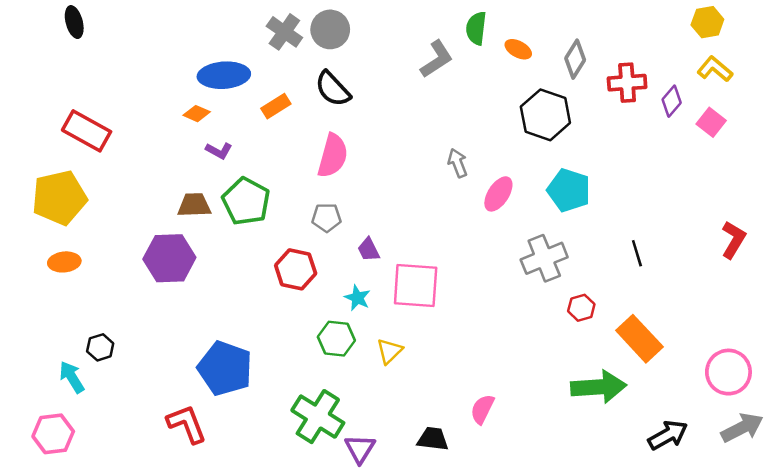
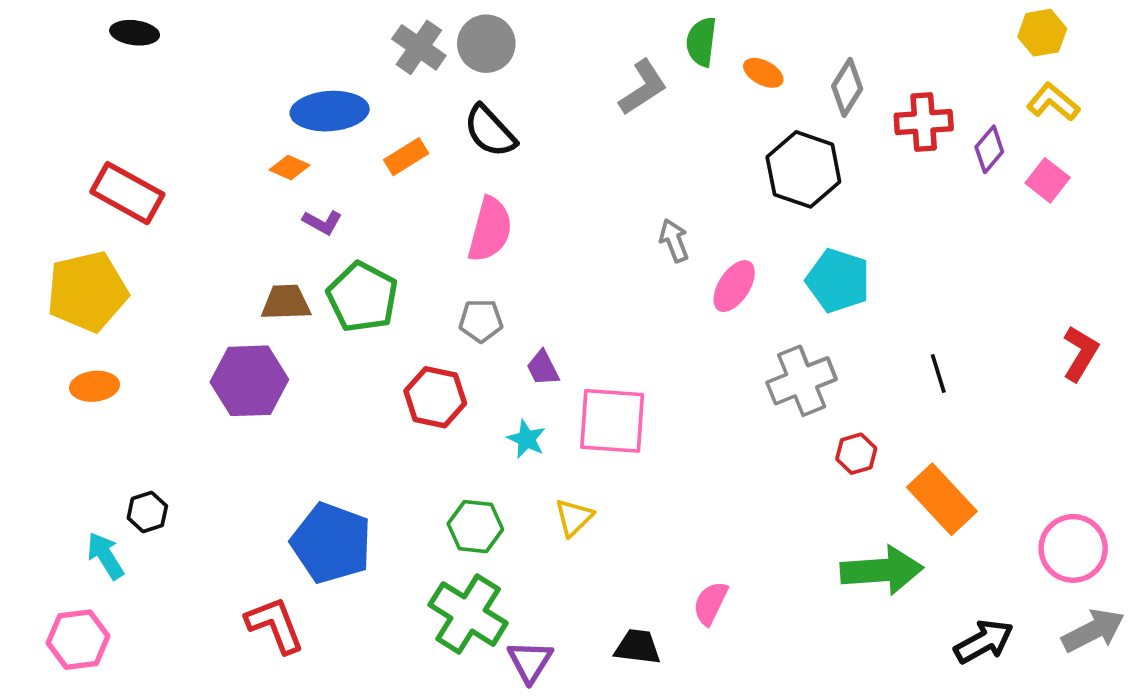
black ellipse: (74, 22) -> (135, 33), moved, turned -68
green hexagon: (336, 339) -> (475, 527), moved

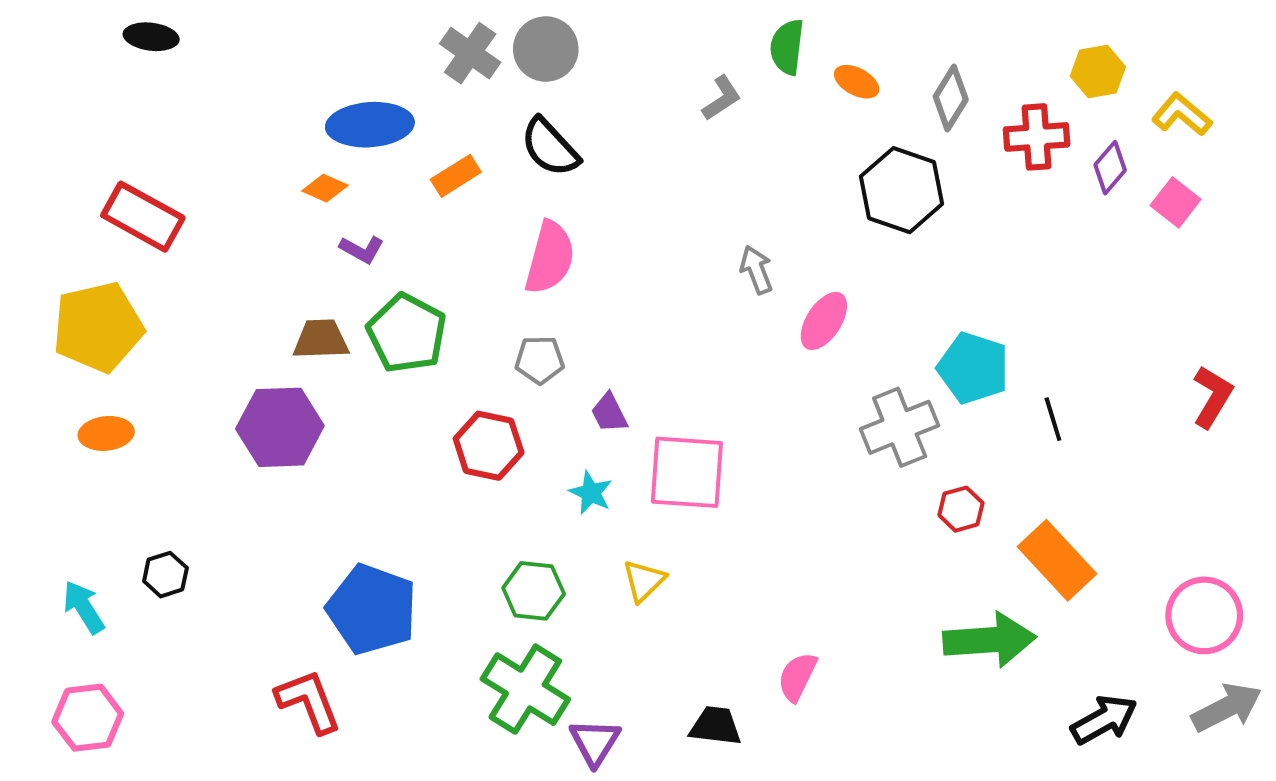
yellow hexagon: (1042, 33) -> (1098, 71), moved
gray L-shape: (643, 87) -> (722, 98), size x0.7
cyan pentagon: (838, 281) -> (973, 368), moved
cyan arrow: (105, 556) -> (84, 607), moved

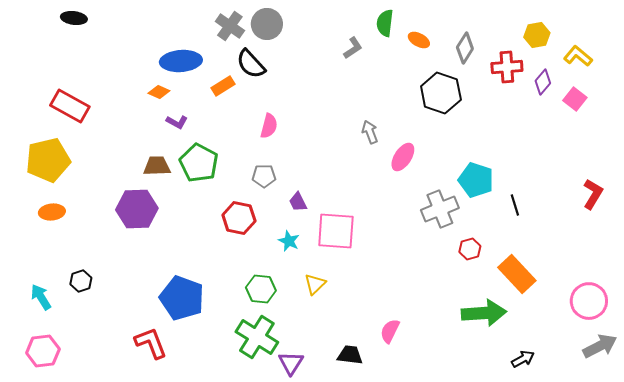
black semicircle: (550, 147) -> (251, 64), moved
pink semicircle: (550, 258) -> (269, 126), size x0.7
black arrow: (1104, 720) -> (523, 359), moved, size x0.7

